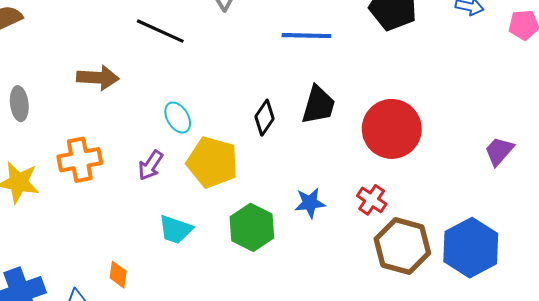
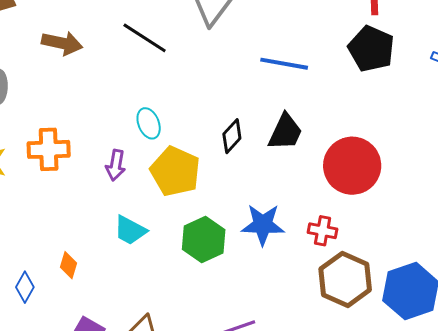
brown arrow: (98, 78) -> (62, 43), moved
purple arrow: (151, 165) -> (116, 165), turned -32
red cross: (372, 200) -> (323, 231), turned -32
blue star: (310, 203) -> (263, 225), size x1.4

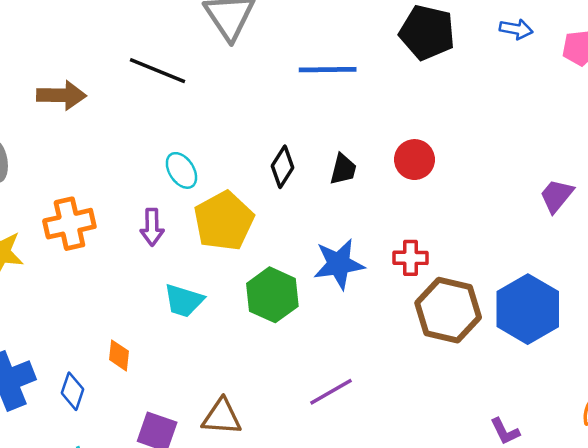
black trapezoid: (285, 132) -> (343, 169), moved, size x0.7
red circle: (352, 166) -> (414, 160), moved, size x0.6
yellow pentagon: (175, 171) -> (224, 221), turned 30

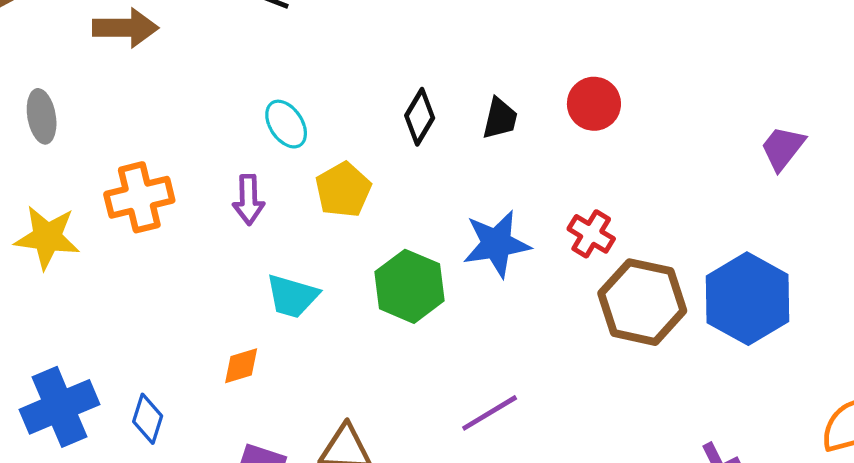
yellow pentagon: (224, 221) -> (343, 190), size x0.7
red cross: (411, 258) -> (591, 234), turned 32
orange diamond: (119, 355) -> (241, 366), moved, turned 68

